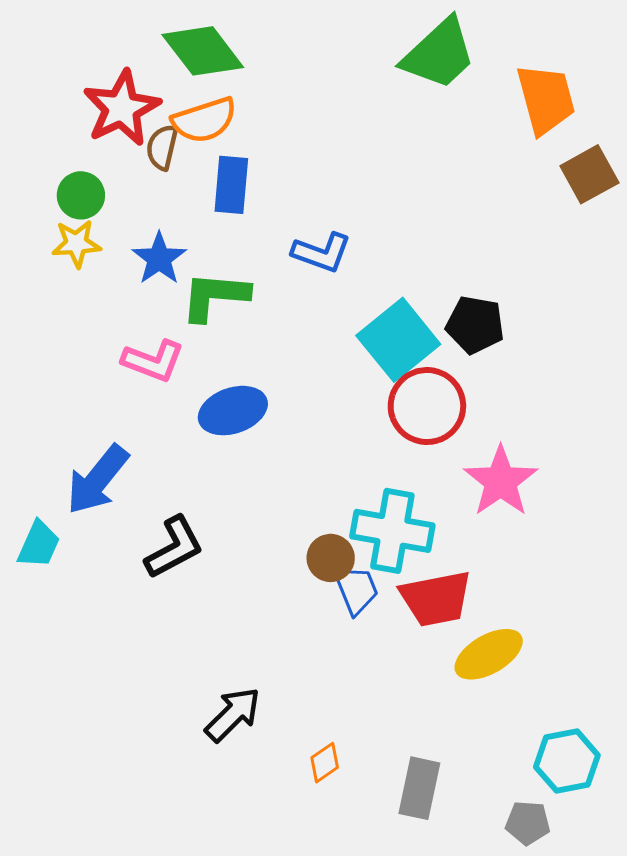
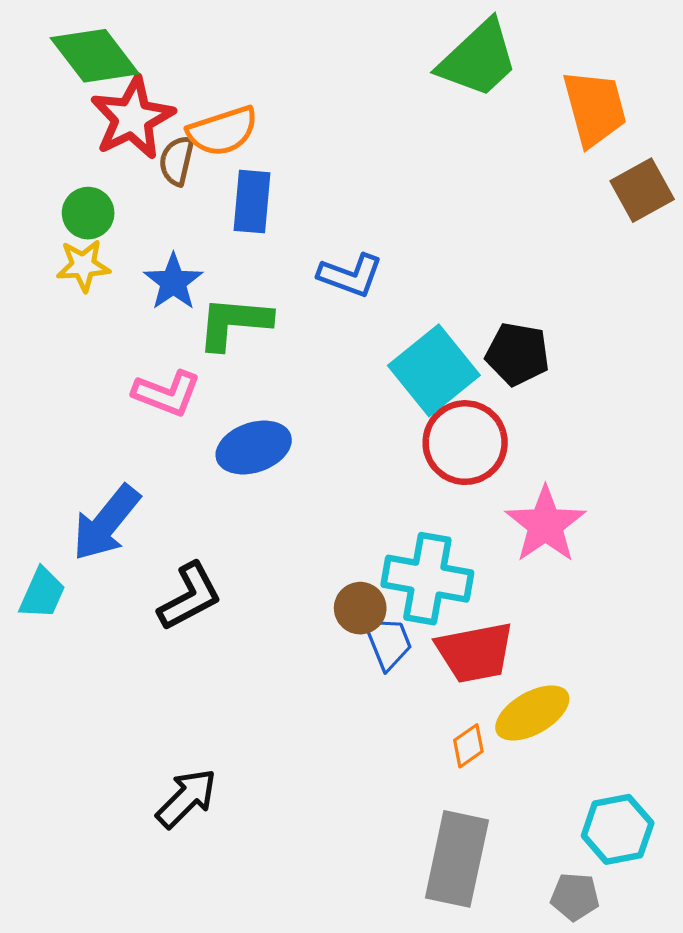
green diamond: (203, 51) -> (95, 56), moved
black arrow: (233, 714) -> (186, 798), moved
orange diamond: (325, 763) -> (468, 746), moved
gray rectangle: (419, 788) -> (457, 859), size x1.4

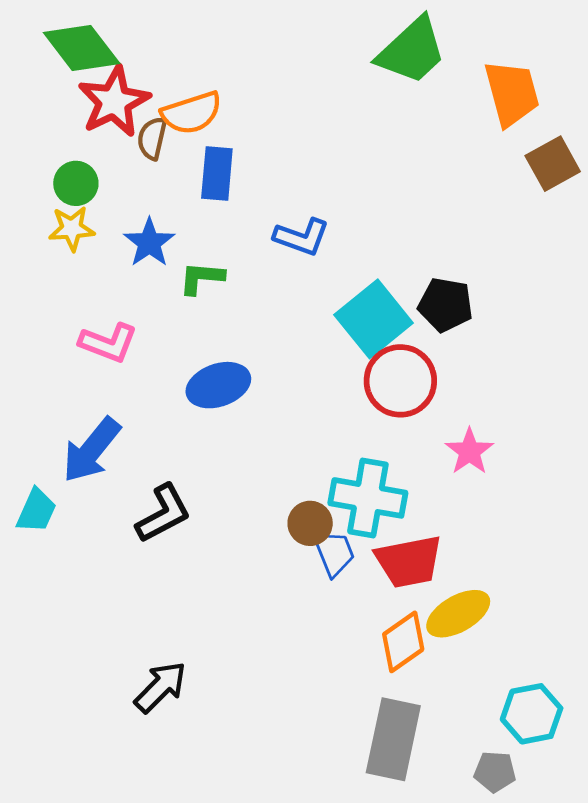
green L-shape: (234, 323) -> (201, 278), size x0.7
pink L-shape: (167, 393) -> (108, 343), moved
pink star: (545, 525) -> (469, 451), size x0.7
orange diamond: (468, 746) -> (403, 642), size x1.6

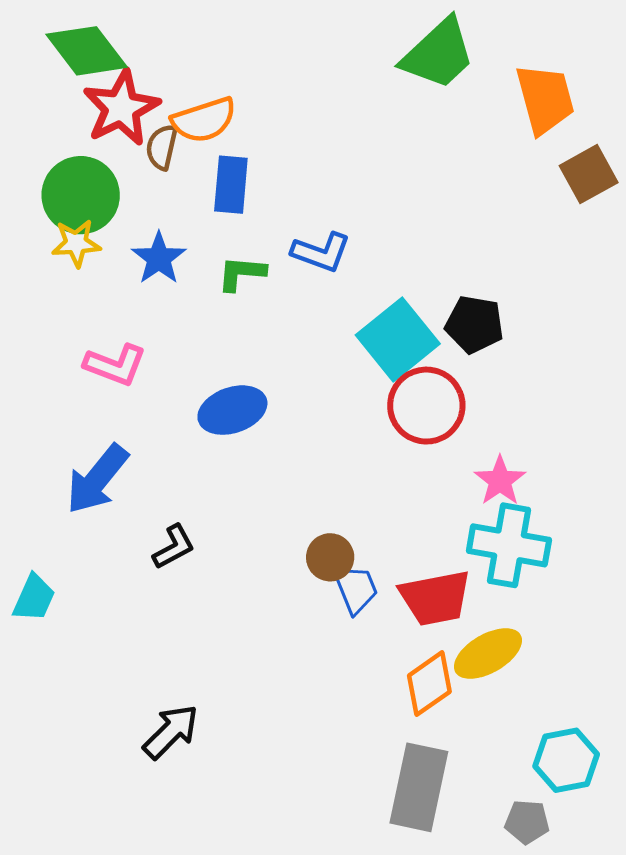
green circle: (76, 183) -> (81, 195), size x1.6
green L-shape: (201, 278) -> (241, 273), moved
cyan cross: (368, 498) -> (509, 545), moved
cyan trapezoid: (36, 511) -> (34, 598), moved
black L-shape: (163, 513) -> (174, 547), size x0.7

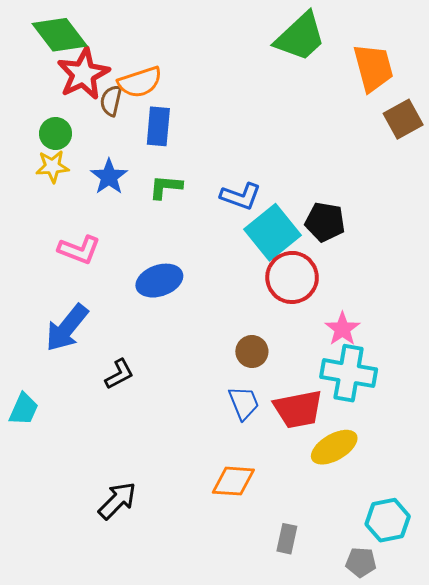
green circle: (81, 195) -> (56, 134), size x0.6
blue L-shape: (321, 252) -> (241, 196), moved
brown circle: (330, 557) -> (252, 352), moved
orange diamond: (429, 684) -> (233, 481), moved, turned 39
gray rectangle: (419, 787) -> (287, 539), size x0.5

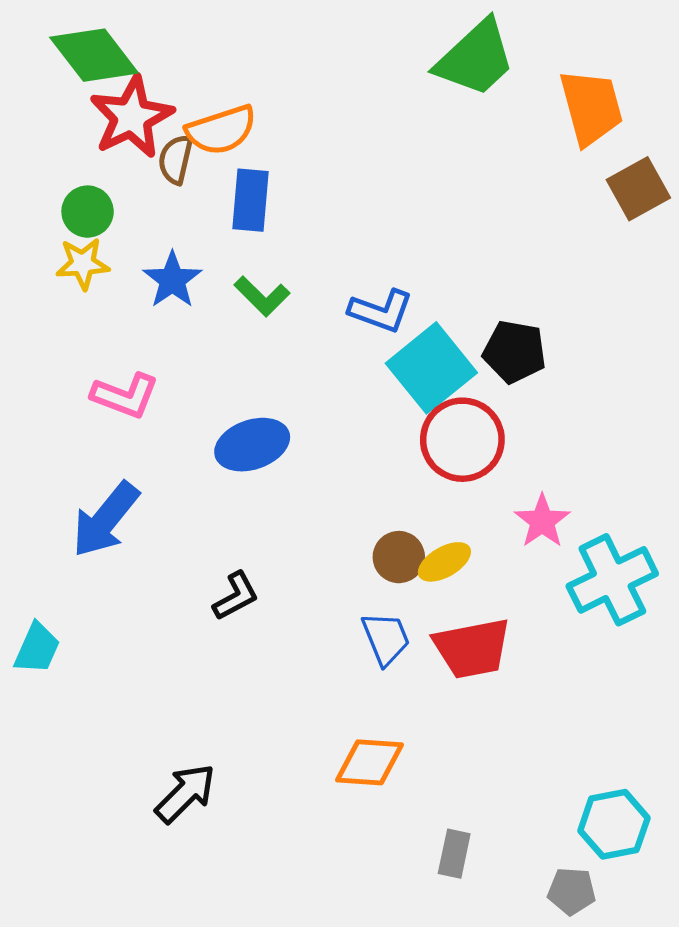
green L-shape: (166, 187) -> (262, 296), turned -140
cyan cross: (349, 373) -> (612, 580), moved, turned -36
black L-shape: (119, 374) -> (236, 596), moved
yellow ellipse: (334, 447) -> (444, 562), moved, size x0.7

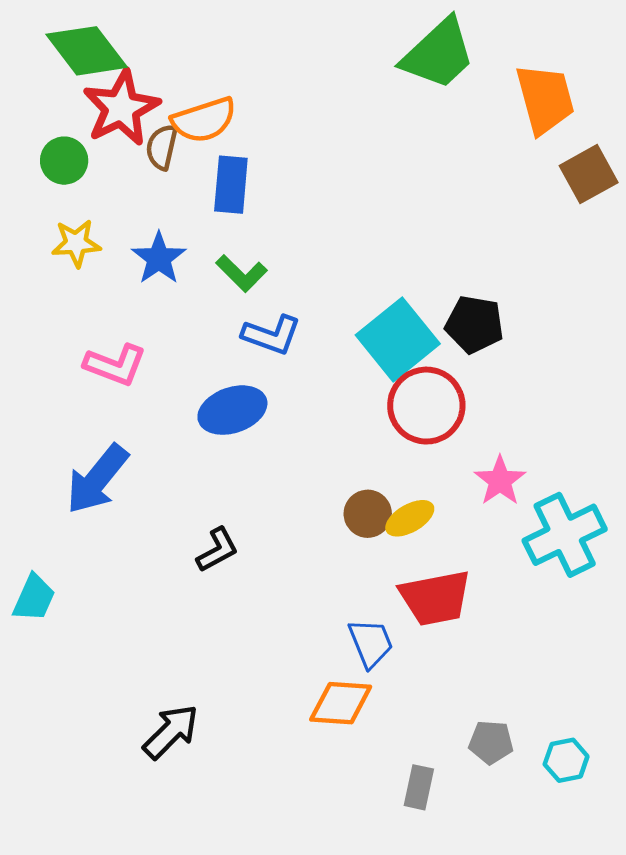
green circle: (88, 212) -> (64, 161), moved
blue L-shape: (381, 311) -> (272, 335), moved
blue trapezoid: (386, 639) -> (371, 643), moved
cyan hexagon: (614, 824) -> (566, 760), size x0.7
gray pentagon: (572, 891) -> (491, 742), moved

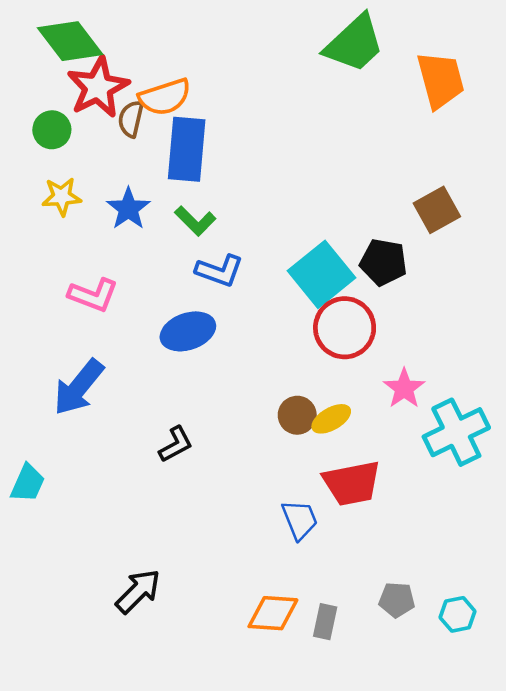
brown square: (589, 174) -> (437, 210), moved
blue rectangle: (231, 185) -> (187, 149), size x1.4
orange diamond: (341, 703) -> (273, 613), moved
gray rectangle: (419, 787) -> (325, 622), moved

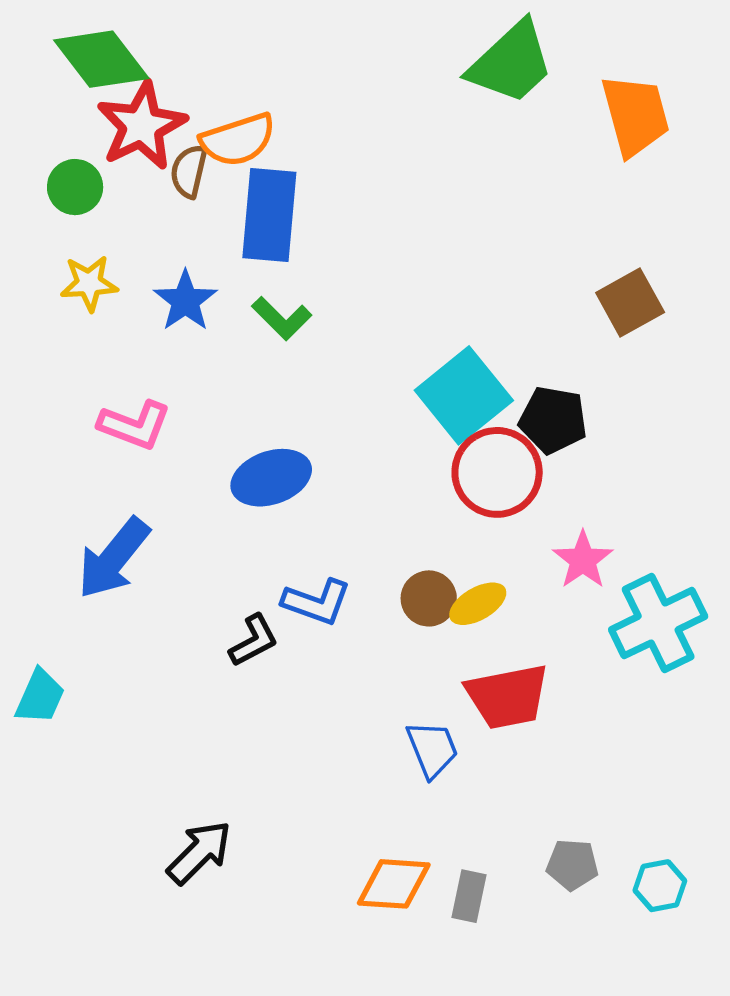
black pentagon: (383, 262) -> (553, 420), moved
blue L-shape: (219, 271) -> (317, 602), moved

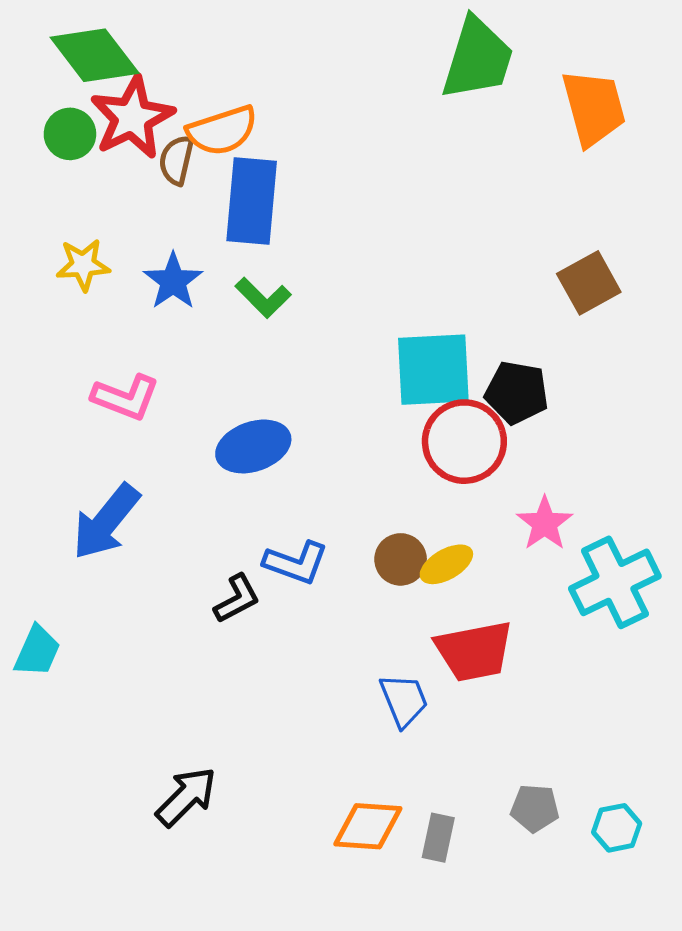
green trapezoid: (511, 63) -> (477, 59), turned -30
green circle: (75, 187) -> (70, 134), moved
cyan square: (464, 395) -> (433, 370), turned 36

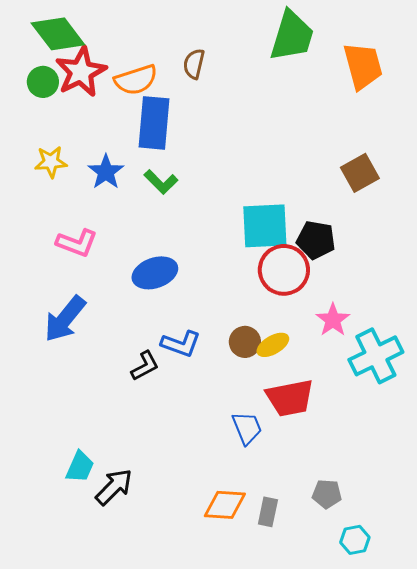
brown semicircle: (176, 160) -> (194, 64), moved
cyan trapezoid: (37, 651) -> (80, 467), moved
cyan hexagon: (617, 828) -> (355, 540), moved

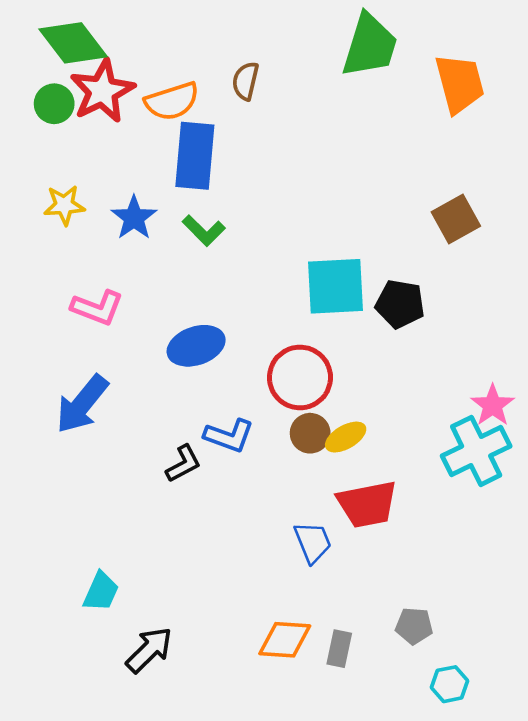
red circle: (284, 270) -> (300, 377), moved
pink star: (333, 320) -> (493, 405), moved
black arrow: (114, 487) -> (149, 650), moved

